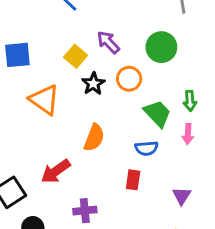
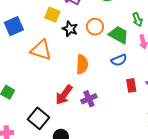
orange circle: (129, 79) -> (95, 27), moved
red rectangle: (133, 180) -> (131, 85), moved
purple cross: (85, 211) -> (89, 99), moved

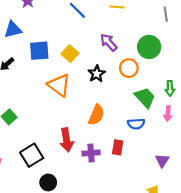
yellow square: (52, 15) -> (70, 54), moved
orange circle: (95, 27) -> (129, 68), moved
red rectangle: (131, 85) -> (118, 147), moved
red arrow: (64, 95) -> (67, 140), turned -65

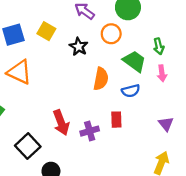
orange triangle: (59, 85) -> (19, 72), moved
orange semicircle: (96, 115) -> (101, 79), moved

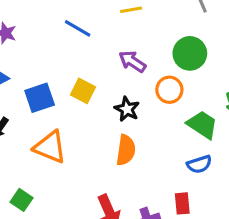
orange semicircle: (101, 79) -> (126, 150), moved

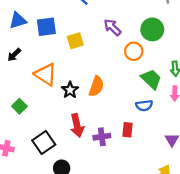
yellow square: (83, 91) -> (75, 41), turned 35
blue square: (40, 98) -> (46, 27), moved
black star: (127, 109) -> (70, 90), moved

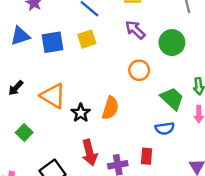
purple arrow: (112, 27) -> (135, 30), moved
yellow square: (75, 41) -> (87, 39), moved
orange circle: (134, 51) -> (139, 70), moved
black arrow: (14, 55) -> (16, 88), moved

